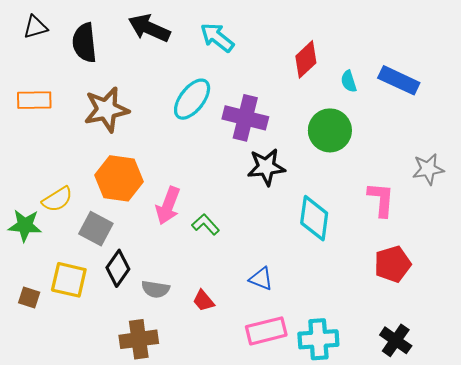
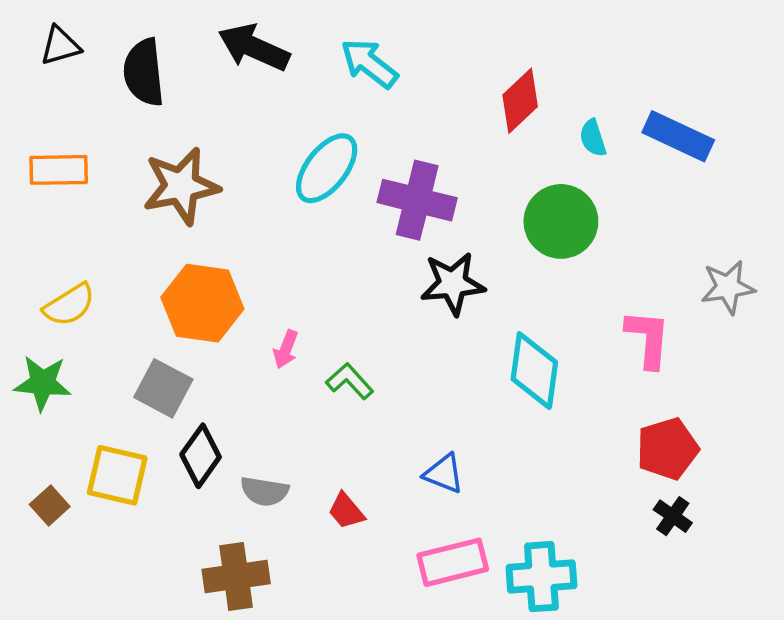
yellow semicircle: (57, 199) -> (69, 305), moved
pink arrow: (168, 206) -> (286, 349), size x0.6
brown square: (29, 298) -> (50, 506), turned 30
black cross: (396, 340) -> (673, 516), moved, size x0.7

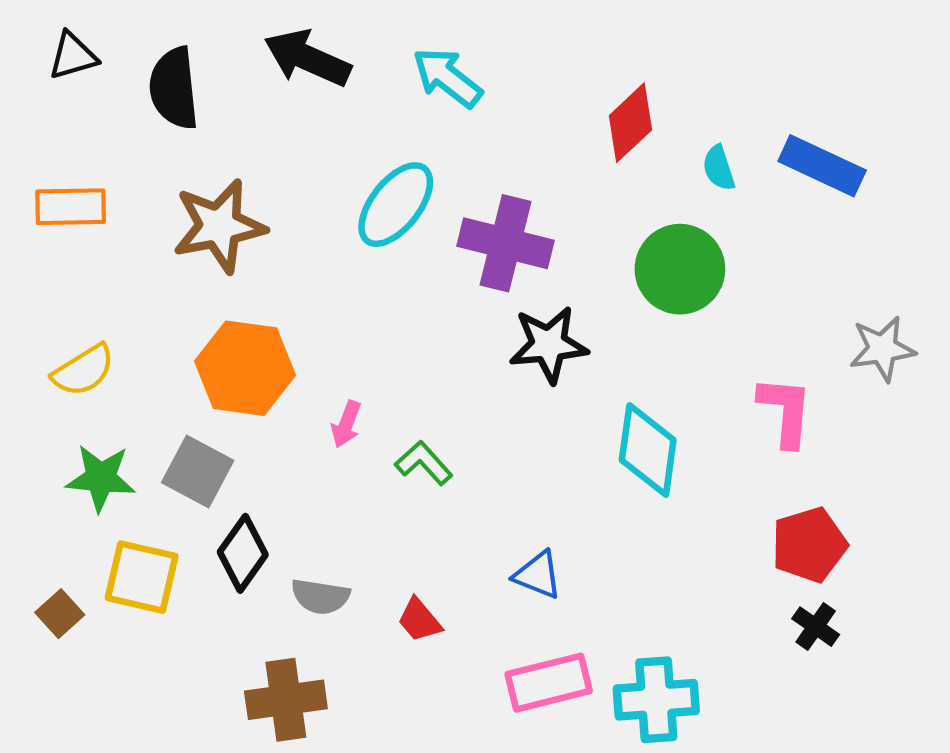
green star: (43, 383) -> (101, 478), moved

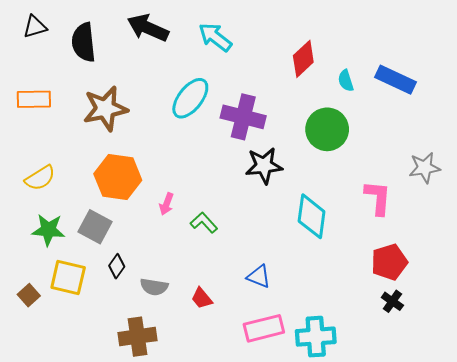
black diamond: (243, 553) -> (117, 266), size x0.7

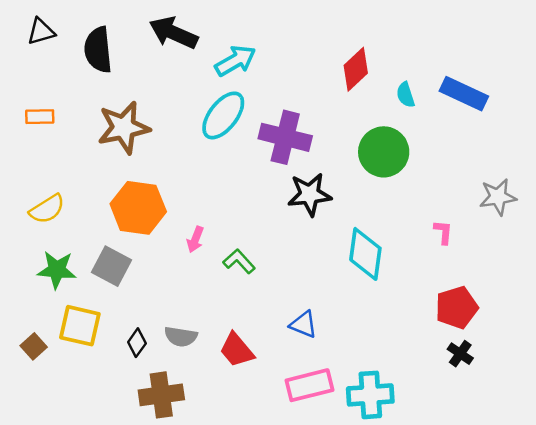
cyan arrow: (215, 37) -> (235, 61), moved, turned 112
orange rectangle: (34, 99) -> (40, 117), size x0.7
pink L-shape: (378, 198) -> (443, 232), size x0.6
black diamond: (117, 266) -> (137, 343), moved
red trapezoid: (202, 298) -> (237, 350), size x1.4

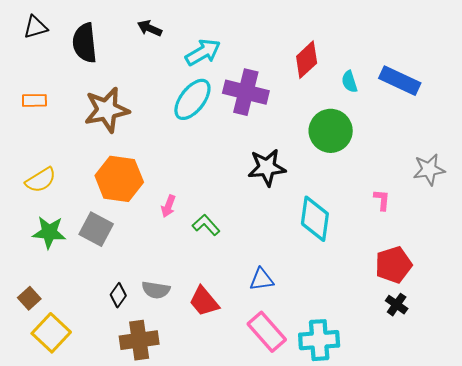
black arrow: (173, 33) -> (150, 28), size x0.6
purple cross: (285, 137) -> (246, 92), moved
blue triangle: (303, 324) -> (262, 279), turned -30
yellow square: (80, 326) -> (51, 333), moved, turned 30
pink rectangle: (310, 385) -> (267, 332), turned 63

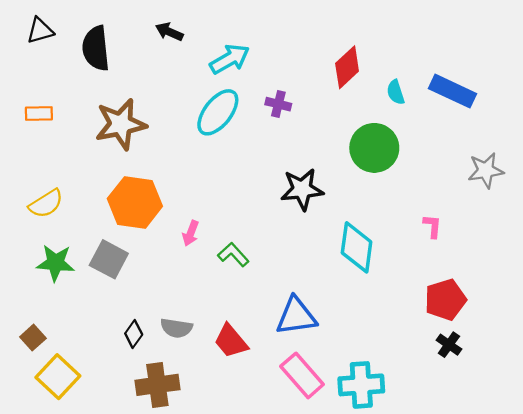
purple cross: (246, 92) -> (278, 104), size x0.5
gray star: (429, 170) -> (486, 170), moved
blue triangle: (262, 279) -> (296, 316), size x1.5

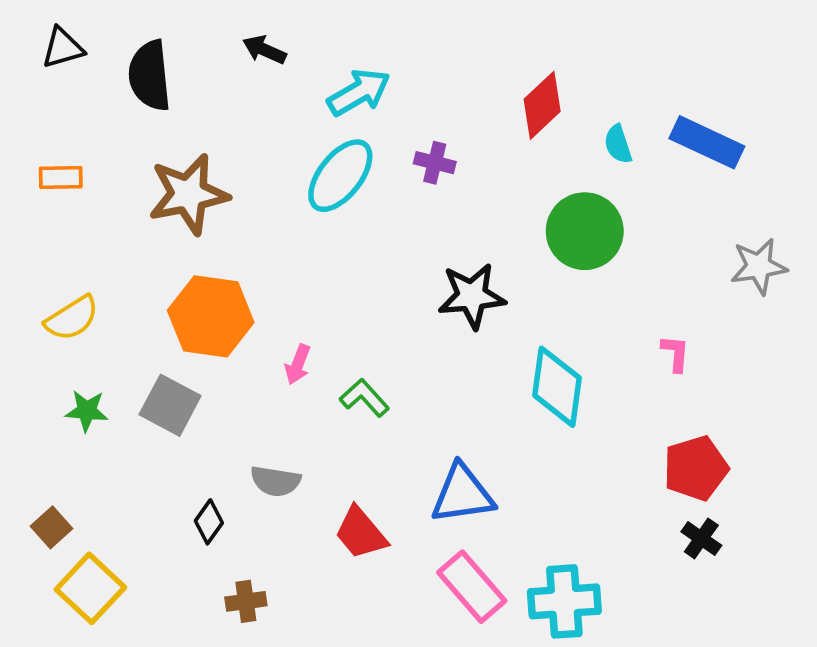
green star: (56, 263) -> (87, 411), size x0.7
gray semicircle: (176, 328) -> (276, 481), moved
brown cross: (157, 385) -> (246, 601), size x0.6

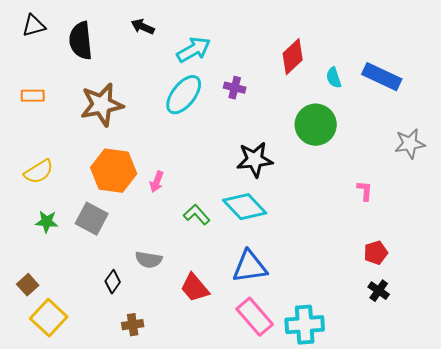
pink arrow: (298, 364) -> (157, 182), moved
cyan diamond: (557, 387) -> (245, 207), moved, turned -51
red pentagon: (696, 468) -> (376, 253), size x0.7

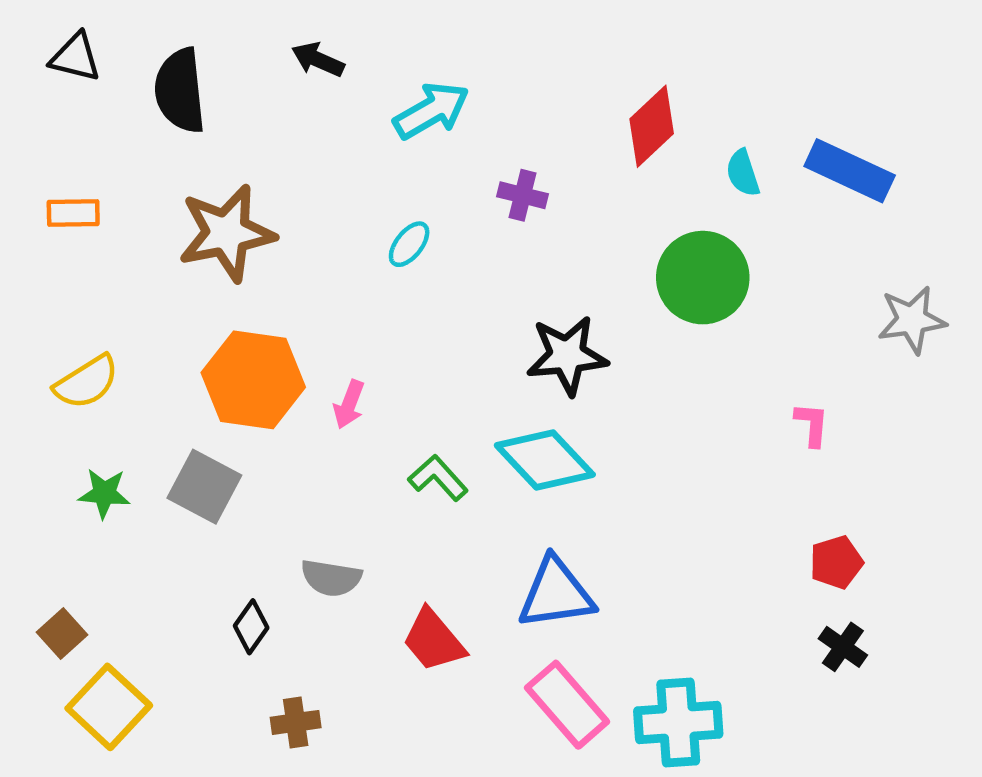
black triangle: (34, 26) -> (75, 57), turned 30
cyan ellipse: (184, 95) -> (409, 244), moved, size x0.5

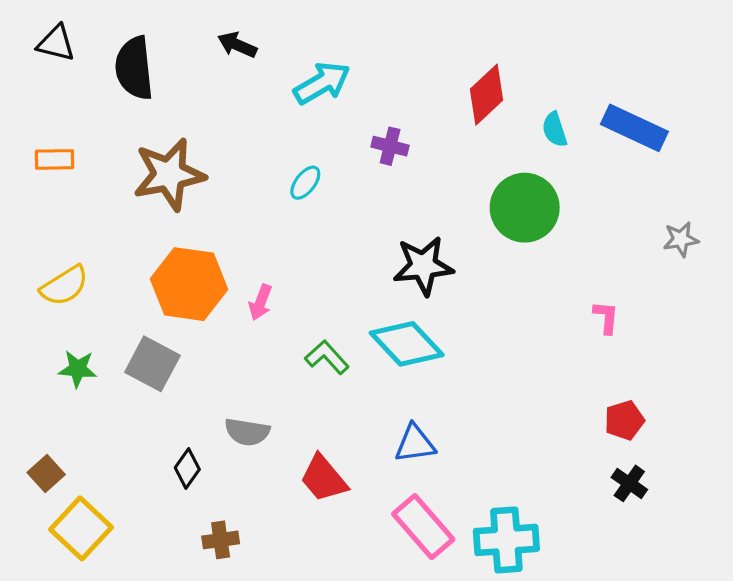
gray star: (912, 320) -> (681, 239), size x0.7
blue triangle: (556, 593) -> (415, 444), size x0.7

